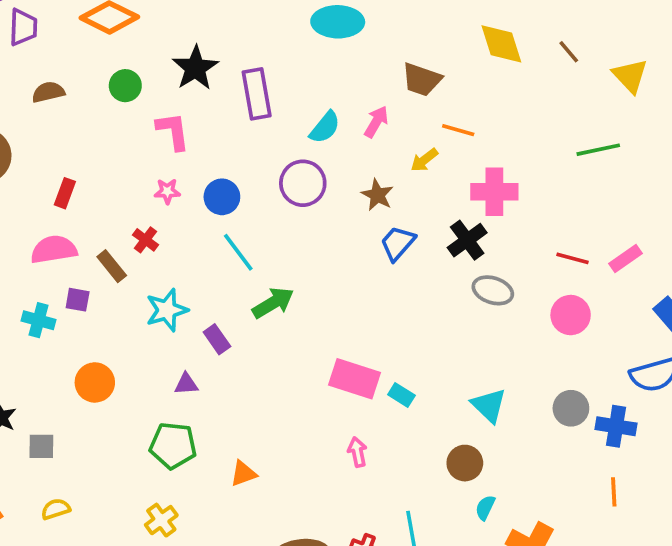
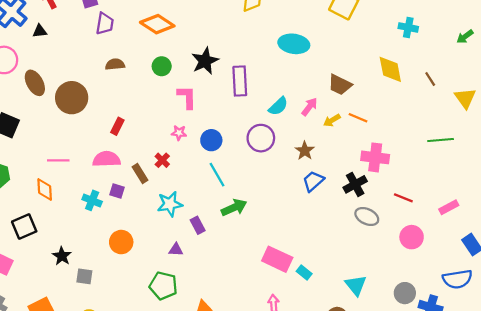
yellow arrow: (424, 160) -> (332, 120), moved
red line: (573, 258) -> (403, 198), moved

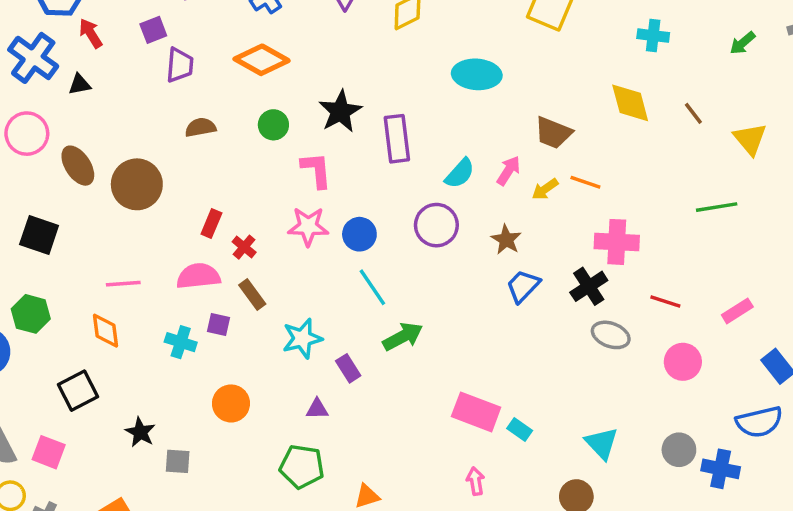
pink star: (179, 133) -> (308, 226), size x1.6
red cross: (162, 160) -> (244, 247), moved

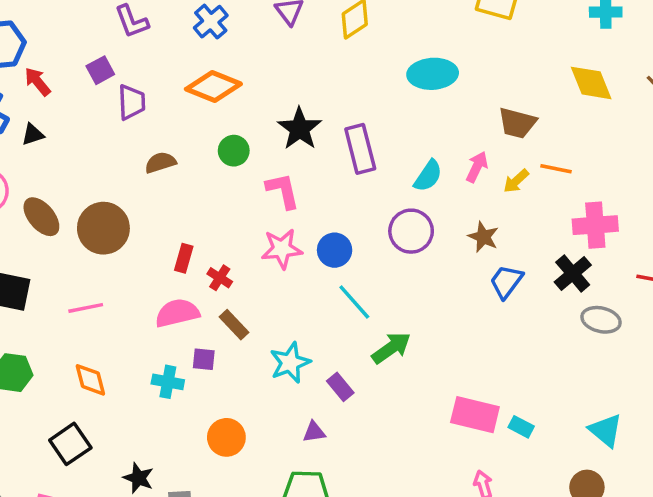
pink line: (123, 284) -> (86, 308), moved

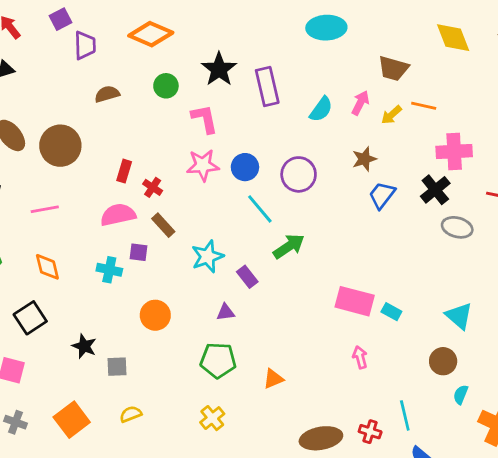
purple circle: (411, 231) -> (299, 174), moved
brown star: (483, 237) -> (364, 159), turned 30

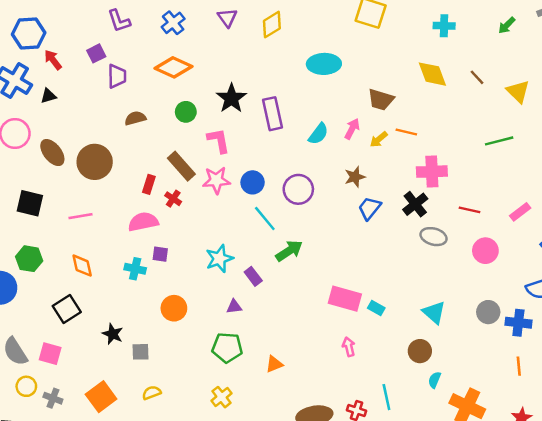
brown rectangle: (163, 225) -> (181, 166), moved, size x1.4

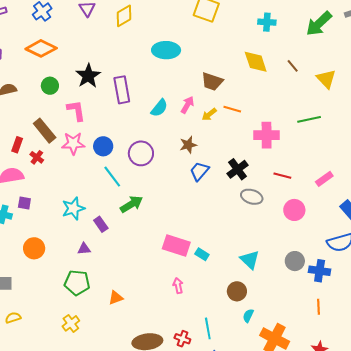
green arrow: (507, 25) -> (319, 24), size x1.8
pink cross: (432, 172) -> (267, 135), moved

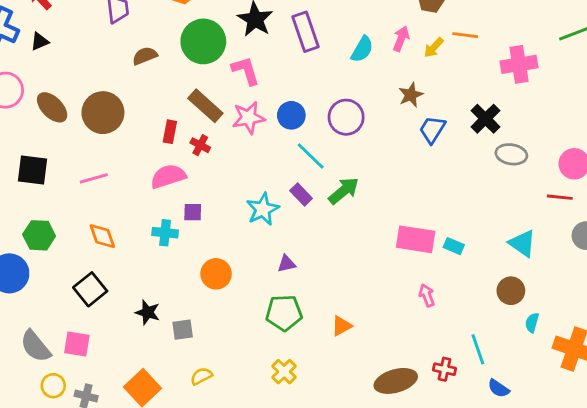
green circle: (50, 86) -> (203, 41), size x1.8
red line: (282, 176) -> (560, 197), moved
purple rectangle: (101, 224) -> (301, 194), moved

